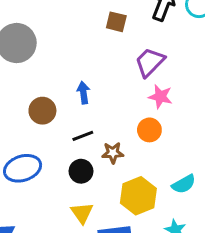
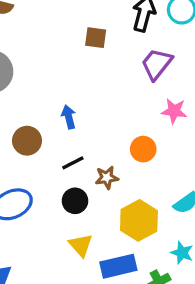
purple trapezoid: (150, 62) -> (157, 64), moved
pink star: (160, 97) -> (174, 111), moved

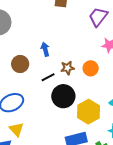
brown star: (107, 178) -> (67, 68), moved
black circle: (75, 201) -> (63, 96), moved, size x1.5
yellow triangle: (81, 245) -> (16, 129), moved

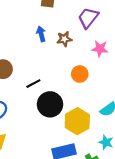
blue arrow: (45, 49) -> (41, 34), moved
brown star: (67, 68) -> (64, 39), moved

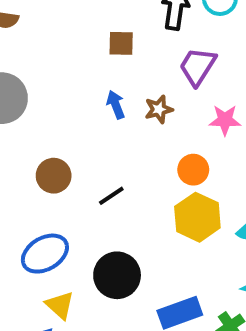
black circle: (50, 104) -> (117, 275), moved
yellow hexagon: (77, 121) -> (197, 217), moved

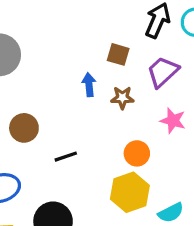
brown square: (121, 43) -> (118, 54), moved

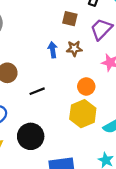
blue arrow: (89, 85) -> (53, 50), moved

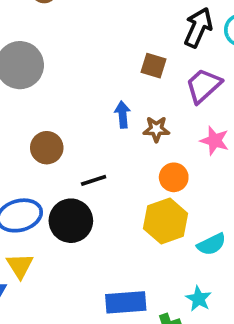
brown star: (74, 48) -> (156, 129), moved
black circle: (31, 136) -> (71, 221), moved

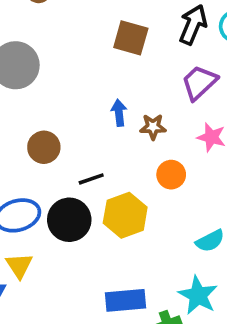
brown square: (153, 66) -> (131, 38), moved, size x1.4
yellow hexagon: (166, 221) -> (125, 215), moved
cyan star: (199, 299) -> (198, 295), size x1.5

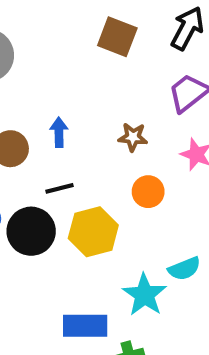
blue arrow: (119, 113) -> (59, 132), moved
cyan star: (198, 295) -> (144, 295), moved

